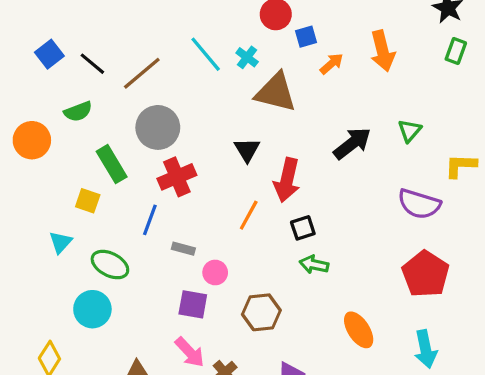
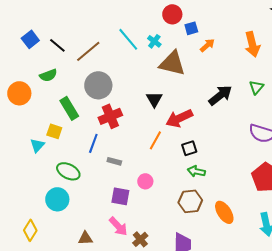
orange arrow: (383, 51) -> (252, 44), moved
red arrow: (287, 180) -> (179, 118), turned 52
cyan triangle: (61, 242) -> (37, 145), moved
pink circle: (215, 272) -> (145, 181), moved
brown hexagon: (261, 312) -> (190, 201), moved

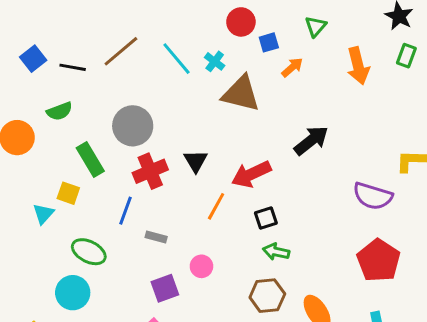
black line: (57, 45) -> (73, 67), turned -30
brown line: (88, 51) -> (121, 51), moved
green triangle: (256, 87) -> (316, 26), moved
black triangle: (154, 99) -> (196, 161), moved
purple square: (120, 196) -> (165, 288), turned -30

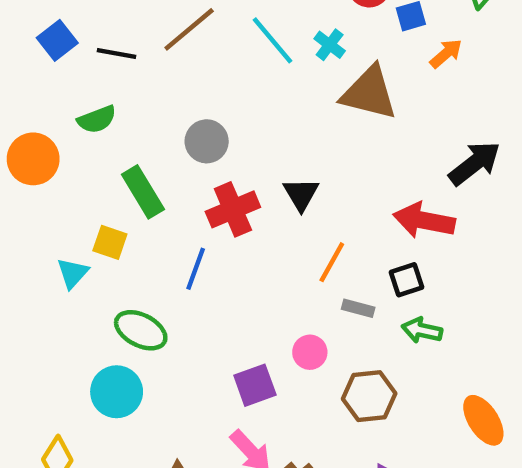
gray circle: (133, 126) -> (207, 141), size x0.7
red arrow: (251, 174) -> (424, 220), moved, turned 36
gray rectangle: (156, 237) -> (358, 308), moved
brown hexagon: (267, 296) -> (369, 396), moved

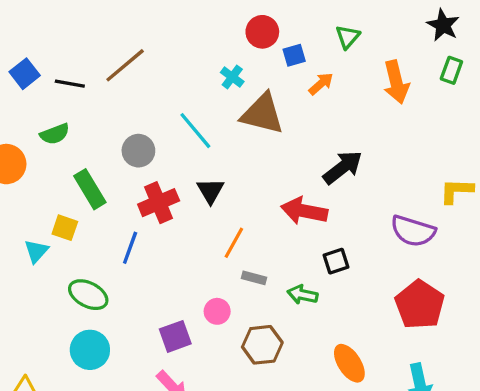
cyan line: (273, 40) -> (195, 131), moved
black square: (406, 280) -> (336, 261), moved
cyan circle: (117, 392) -> (90, 350), moved

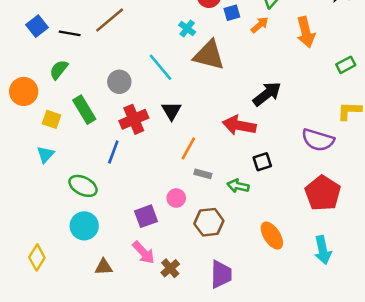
green rectangle: (451, 70) -> (346, 65), moved, turned 42
orange arrow: (321, 84) -> (260, 25), moved
green semicircle: (55, 134) -> (59, 70), turned 150
yellow square: (65, 228) -> (52, 119), moved

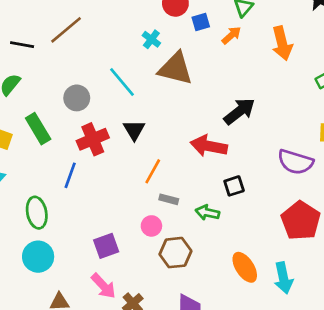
green ellipse: (83, 186) -> (37, 213), turned 52
pink circle: (176, 198) -> (151, 226), moved
cyan arrow: (323, 250) -> (283, 278), moved

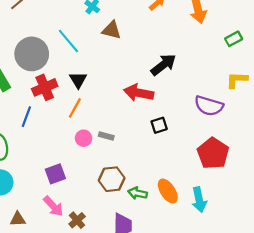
brown triangle: (175, 69) -> (112, 30), size x0.7
gray circle: (77, 98) -> (32, 54), size x1.6
orange line: (153, 171) -> (75, 108), moved
green arrow: (207, 213) -> (138, 193), moved
pink circle: (151, 226) -> (84, 138), moved

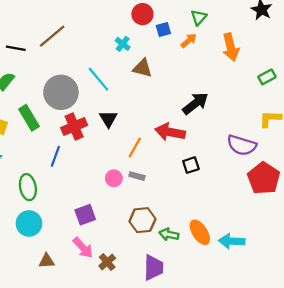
orange line: (75, 108) -> (135, 147), moved
red pentagon: (213, 153) -> (264, 178), moved
cyan arrow: (199, 200) -> (232, 241), turned 105

